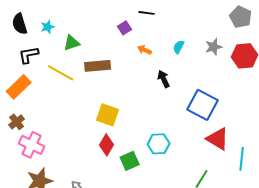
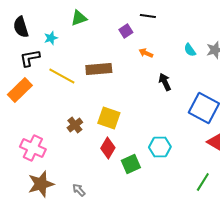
cyan star: (48, 27) -> (51, 38), moved
green triangle: (72, 43) -> (79, 18), moved
cyan semicircle: (179, 47) -> (190, 50), moved, turned -64
brown cross: (17, 122) -> (75, 125), moved

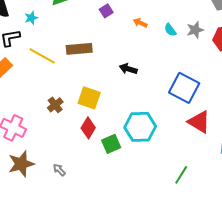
orange arrow: (146, 53) -> (140, 23), moved
black arrow: (165, 82) -> (128, 69), moved, turned -48
cyan hexagon: (160, 147) -> (140, 127), size x1.4
green line: (203, 182) -> (181, 175), moved

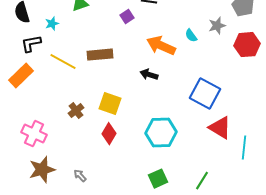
orange arrow: (140, 23) -> (161, 46), moved, size x2.0
gray star: (195, 30) -> (217, 26), moved
green square: (111, 144) -> (158, 179), moved

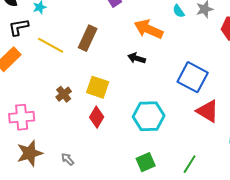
cyan semicircle: (191, 36) -> (179, 11), moved
brown rectangle: (100, 55) -> (88, 38), turned -60
pink cross: (34, 134) -> (22, 117), turned -30

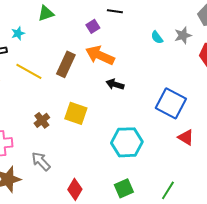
orange arrow: (149, 29) -> (100, 55), moved
red triangle: (208, 111) -> (186, 137), size x0.7
red diamond: (97, 117) -> (75, 189), moved
gray arrow: (68, 159) -> (41, 161), moved, size x1.5

